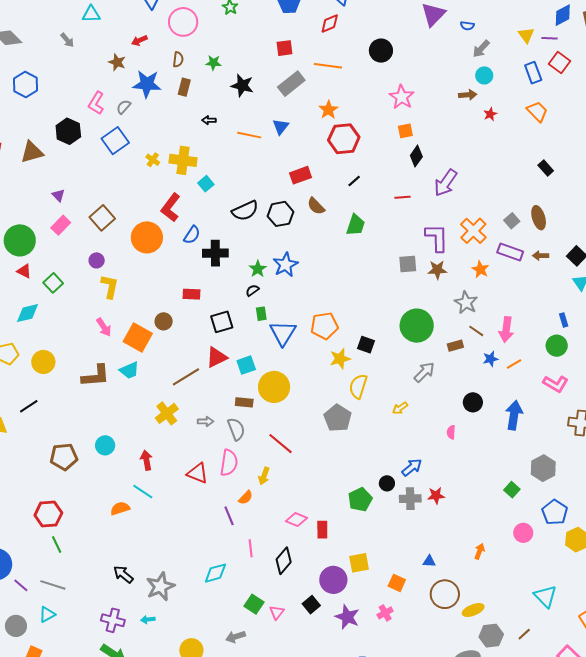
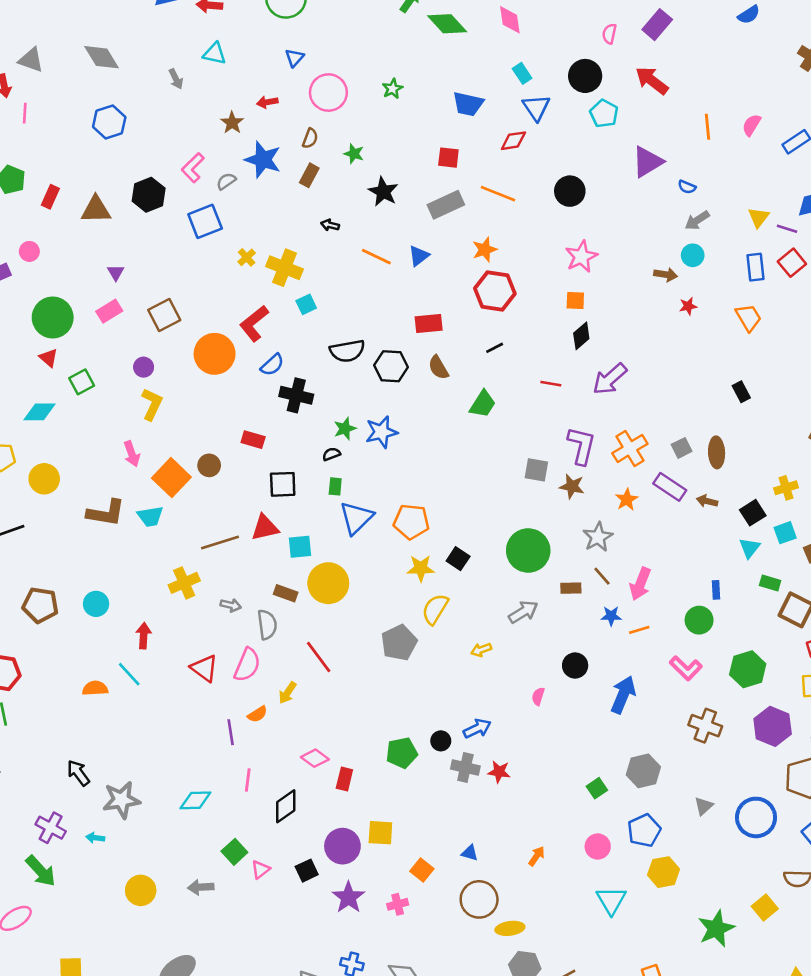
cyan triangle: (545, 596) -> (611, 900), moved

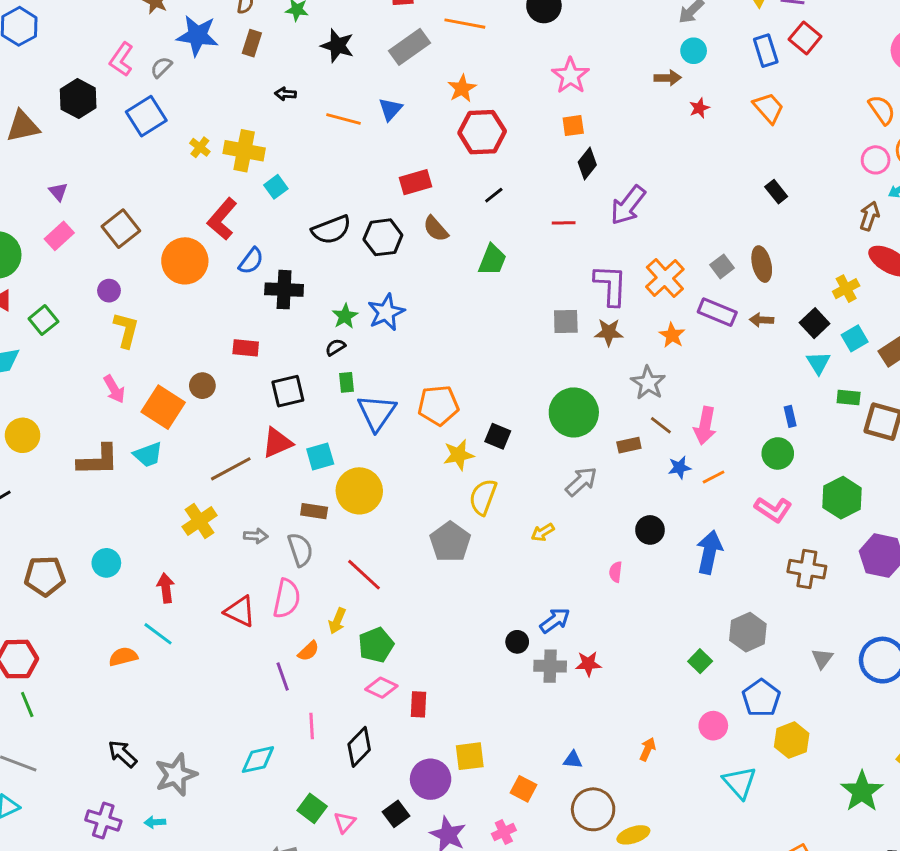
green pentagon: (402, 753) -> (376, 645), moved

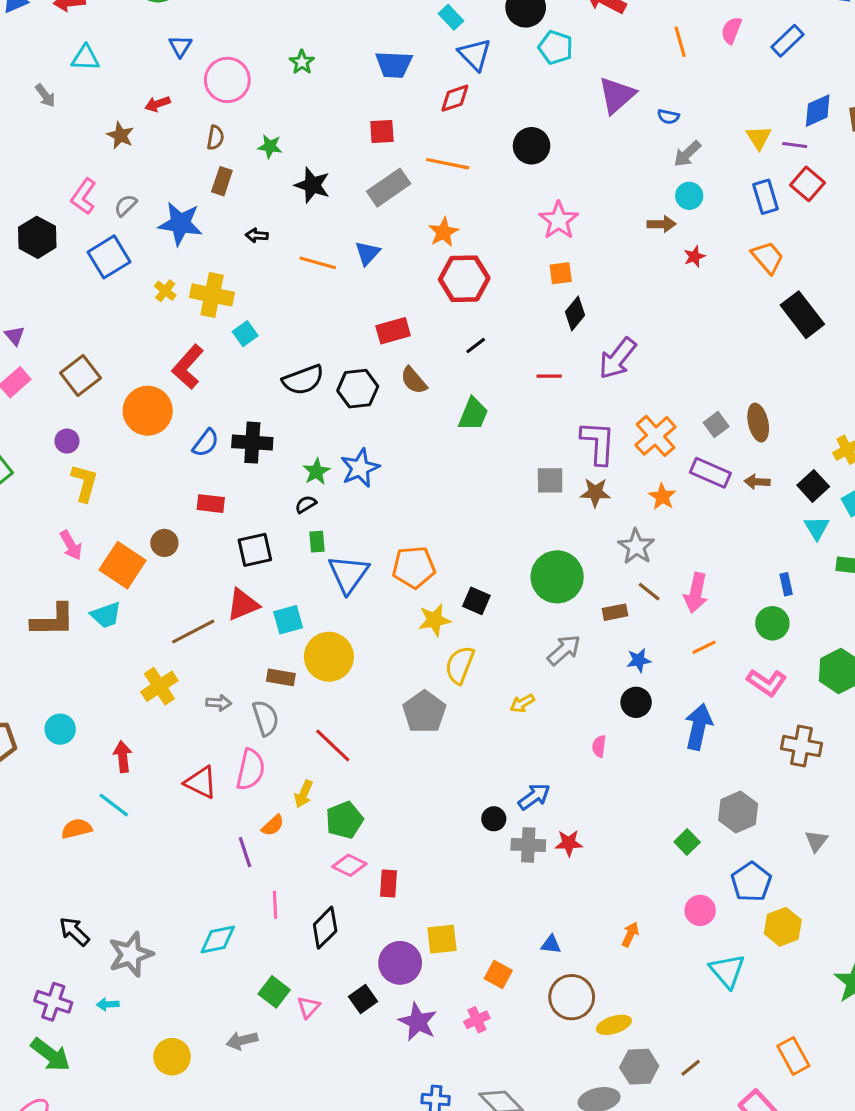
blue star: (197, 36) -> (180, 224), moved
black rectangle: (776, 192) -> (802, 315), moved, size x1.8
blue semicircle: (251, 261) -> (206, 443), moved
blue star: (679, 467) -> (639, 660), moved

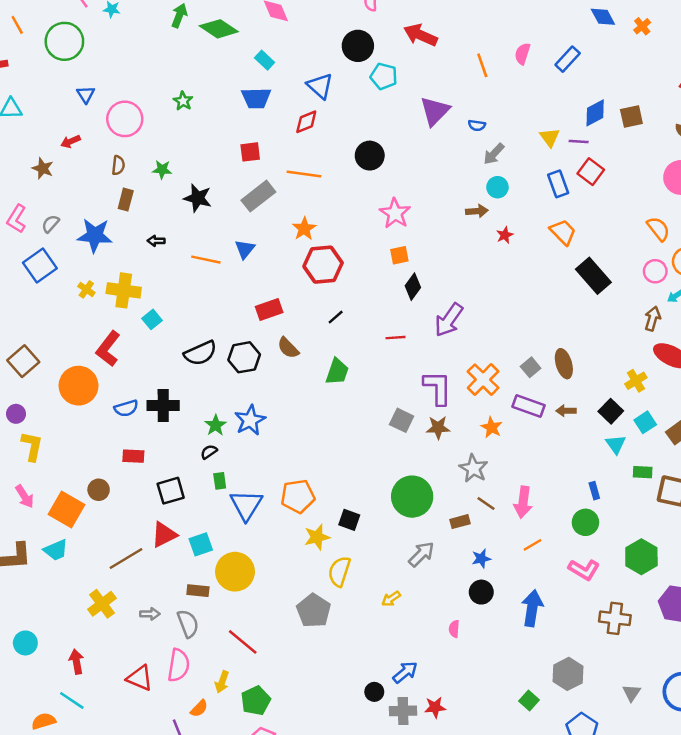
cyan rectangle: (451, 17) -> (265, 60), moved
blue semicircle: (206, 443) -> (126, 408), turned 40
gray square: (550, 480) -> (402, 420), turned 30

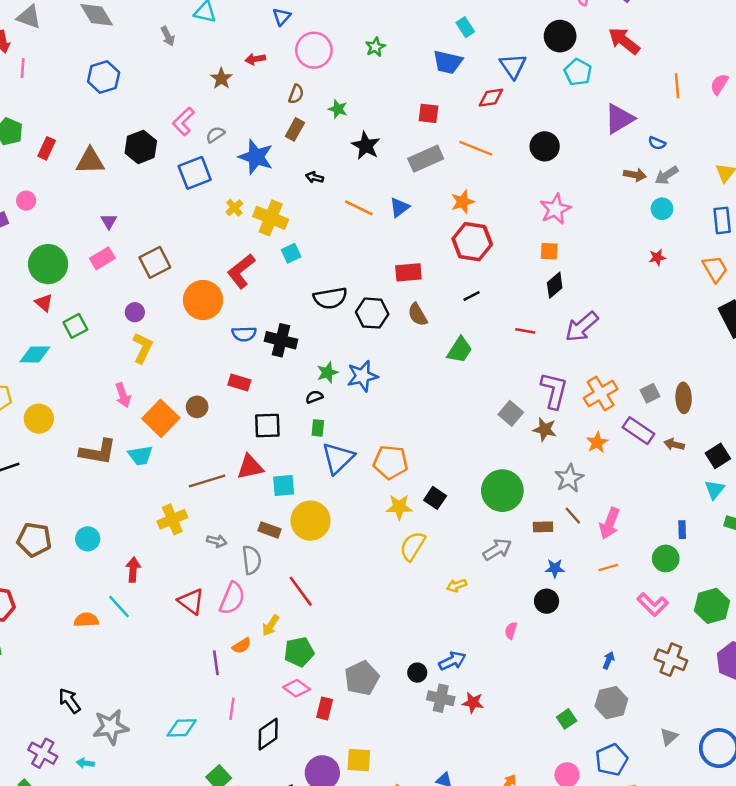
brown arrow: (477, 211) -> (635, 175), moved
blue arrow: (532, 608) -> (609, 660), moved, size x0.5
gray pentagon: (314, 611) -> (362, 678), moved

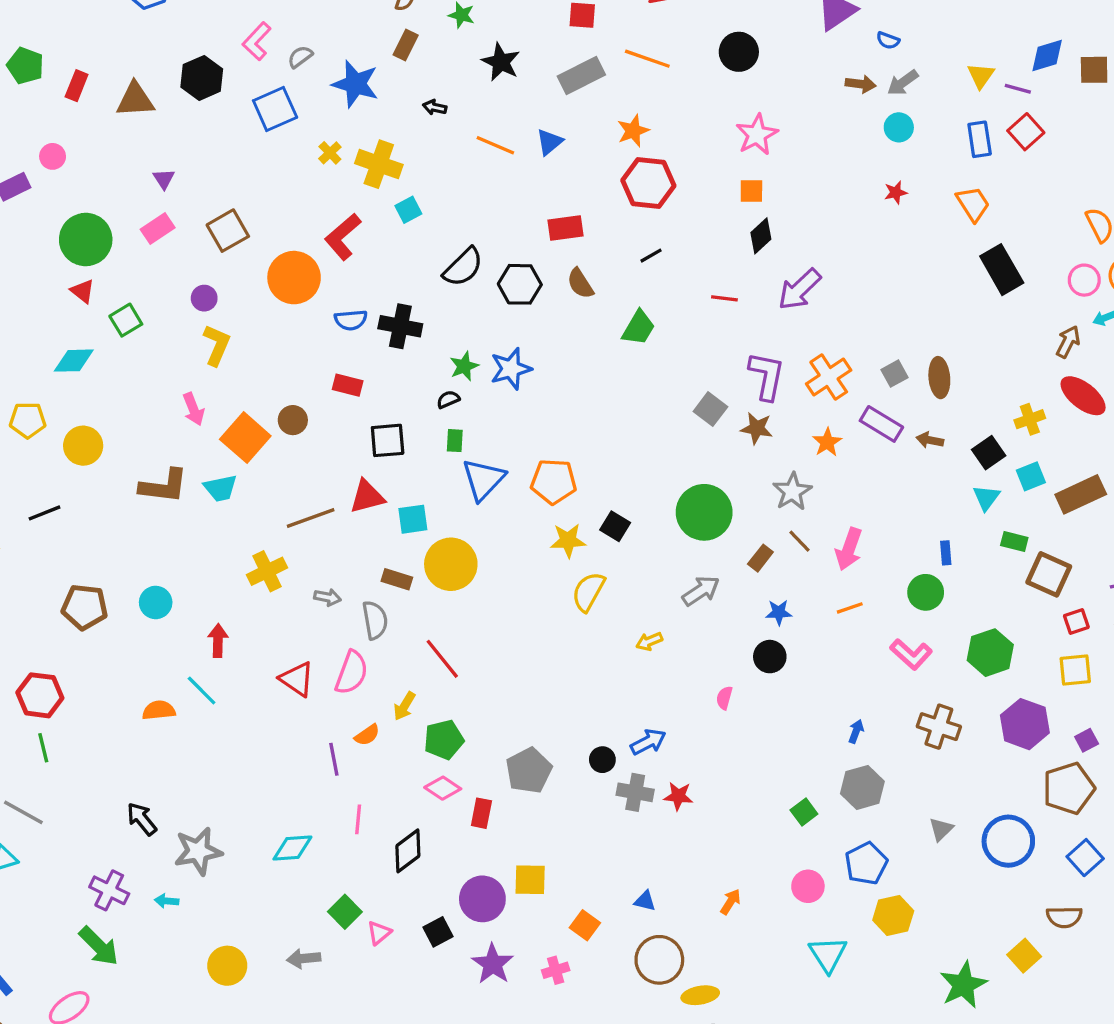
black semicircle: (330, 298) -> (463, 267), turned -32
brown rectangle: (543, 527) -> (760, 558), turned -48

